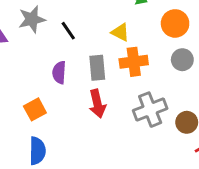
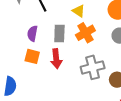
orange cross: (134, 62) -> (85, 33), turned -30
orange square: (35, 109) -> (32, 56), moved, turned 35

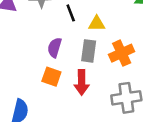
yellow triangle: (79, 11) -> (97, 24), moved, turned -40

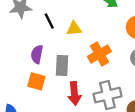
gray rectangle: (89, 51) -> (62, 65), moved
red arrow: (82, 82) -> (74, 93), moved

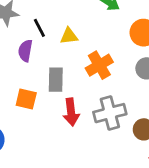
purple semicircle: (37, 54) -> (25, 51), moved

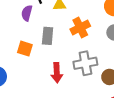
red arrow: (71, 112) -> (57, 73), moved

